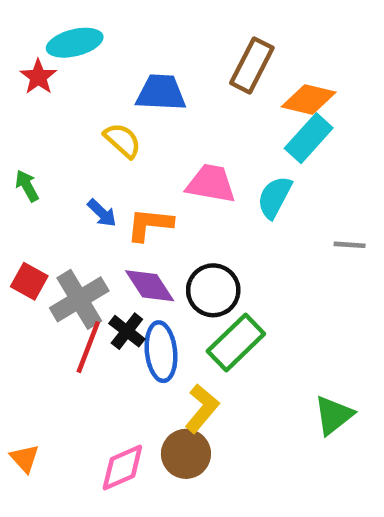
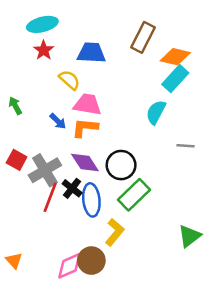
red star: (38, 77) -> (44, 50), moved
pink trapezoid: (211, 184) -> (88, 104), moved
gray line: (350, 245) -> (186, 146), moved
brown circle: (186, 454) -> (91, 261), moved

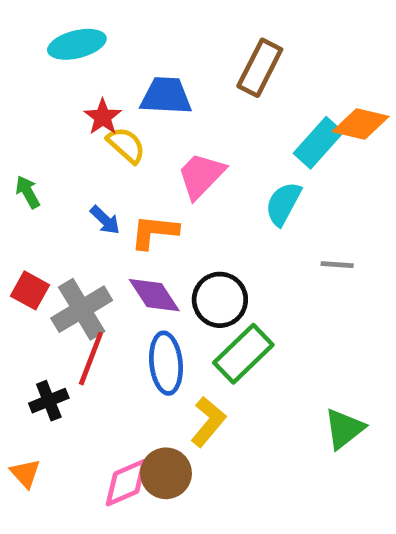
red star: (44, 50) -> (103, 117), moved
orange diamond: (175, 57) -> (361, 124), moved
pink trapezoid: (88, 104) -> (201, 176), moved, turned -56
black cross: (72, 188) -> (49, 401), moved, turned 30

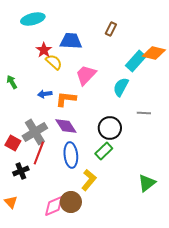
brown rectangle: (260, 68) -> (111, 29), size x0.6
blue arrow: (105, 220) -> (45, 94), turned 128
red square: (30, 290) -> (13, 143), moved
black circle: (220, 300) -> (110, 128), moved
green rectangle: (243, 354) -> (104, 151), size x0.7

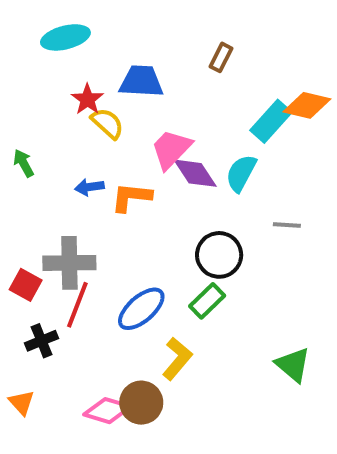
purple diamond: (66, 126) -> (195, 173), moved
gray cross: (35, 132) -> (69, 263), turned 30
blue ellipse: (71, 155) -> (141, 309), turned 55
green triangle: (147, 183) -> (293, 365), turned -42
pink diamond: (54, 206) -> (107, 411), turned 40

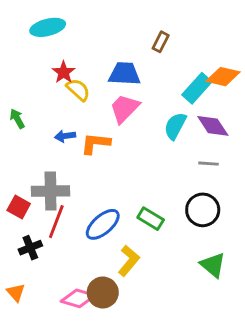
blue trapezoid: (141, 81) -> (124, 74), moved
purple diamond: (195, 173) -> (213, 126), moved
black circle: (219, 255) -> (203, 210), moved
green rectangle: (207, 301) -> (151, 219), turned 75

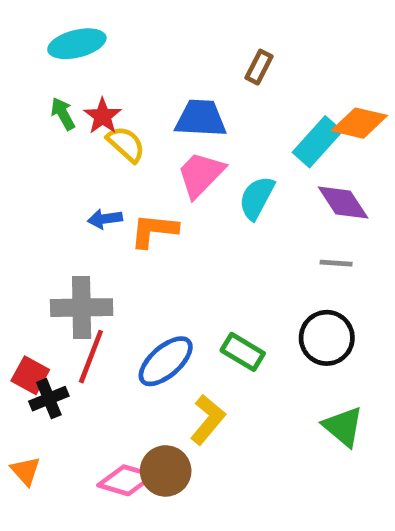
green arrow: (17, 119) -> (63, 114), moved
cyan semicircle: (175, 126) -> (257, 198), moved
red square: (19, 207) -> (30, 375), moved

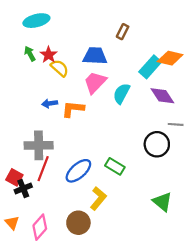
gray line: (336, 263) -> (176, 124), moved
black circle: (327, 338) -> (157, 144), moved
pink diamond: (126, 480) -> (40, 227), moved, turned -65

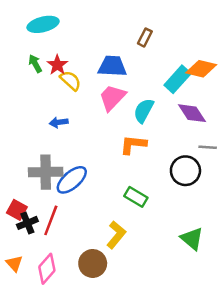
orange L-shape: (73, 109) -> (133, 145), moved
red line: (43, 169) -> (51, 220), moved
blue ellipse: (78, 171) -> (72, 180), moved

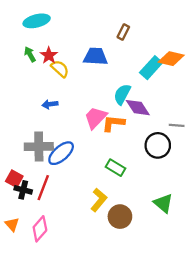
pink trapezoid: (112, 98) -> (96, 118), moved
purple diamond: (192, 113) -> (138, 108), moved
black cross: (27, 223) -> (23, 190), turned 36
brown circle: (93, 263) -> (120, 217), moved

